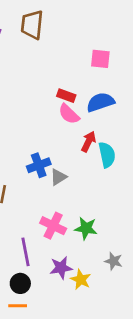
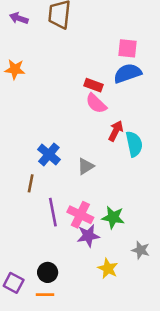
blue semicircle: (100, 102) -> (128, 73), moved
blue cross: (39, 165) -> (49, 154), moved, turned -30
purple line: (26, 252) -> (53, 212), moved
purple star: (61, 268) -> (88, 236), moved

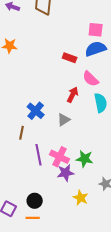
pink semicircle: (96, 103) -> (91, 79), moved
red arrow: (116, 131) -> (73, 95), moved

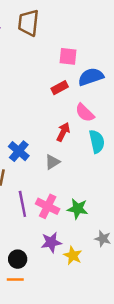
pink square: (96, 30) -> (68, 56), moved
red rectangle: (70, 58) -> (60, 88), turned -48
purple star: (66, 173) -> (51, 242), moved

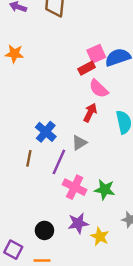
pink square: (68, 56) -> (96, 54), moved, turned -30
pink semicircle: (85, 113) -> (99, 89), moved
purple line: (22, 204) -> (59, 162), moved, turned 35
black circle: (18, 259) -> (44, 230), moved

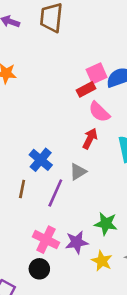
pink cross: (75, 187) -> (46, 240), moved
purple star: (78, 223) -> (77, 242), moved
yellow star: (100, 236) -> (102, 261), moved

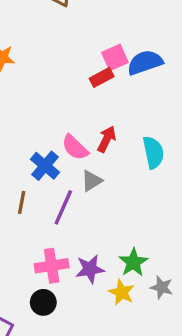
pink semicircle: (99, 112) -> (75, 147), moved
green star: (106, 224) -> (133, 262), moved, turned 30
pink cross: (46, 240) -> (52, 266), turned -35

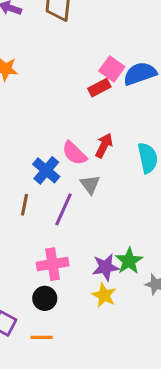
pink square: (115, 57) -> (112, 69), turned -30
gray triangle: (92, 181) -> (90, 184), turned -35
purple star: (90, 269) -> (106, 267), moved
yellow star: (122, 292) -> (104, 295), moved

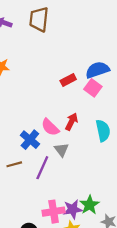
pink square: (112, 69) -> (93, 88), moved
brown line: (24, 205) -> (14, 164), turned 64
pink cross: (53, 264) -> (54, 212), moved

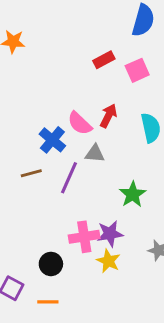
blue semicircle: (97, 70) -> (143, 20), moved, turned 125
pink square: (93, 88) -> (137, 70), turned 30
gray triangle: (61, 150) -> (95, 154), turned -48
green star: (90, 205) -> (133, 194), moved

